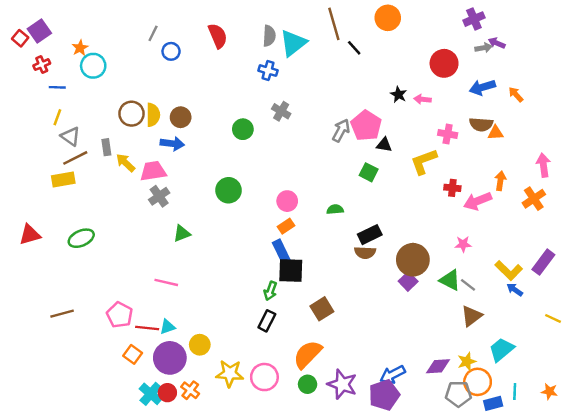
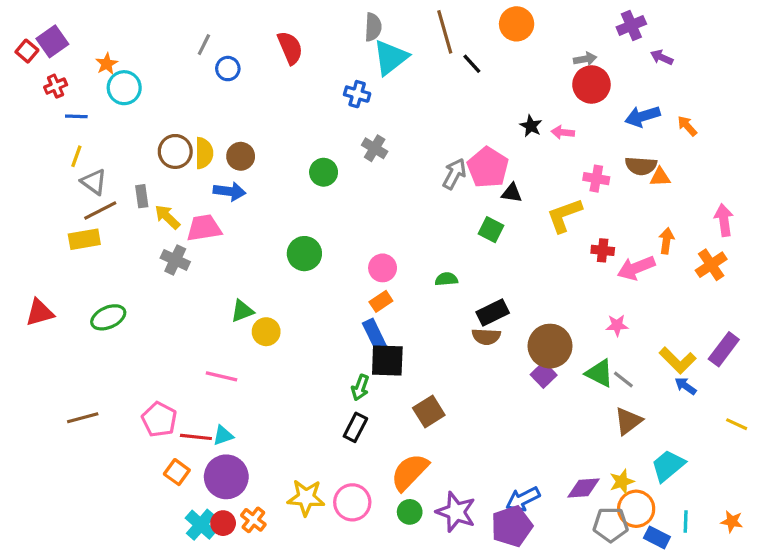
gray semicircle: (269, 36) -> (373, 27), moved
gray arrow: (484, 48) -> (585, 59), moved
gray cross: (159, 196) -> (175, 260), moved, turned -30
yellow circle: (200, 345) -> (266, 332), moved
blue rectangle: (493, 403) -> (657, 537), turned 42

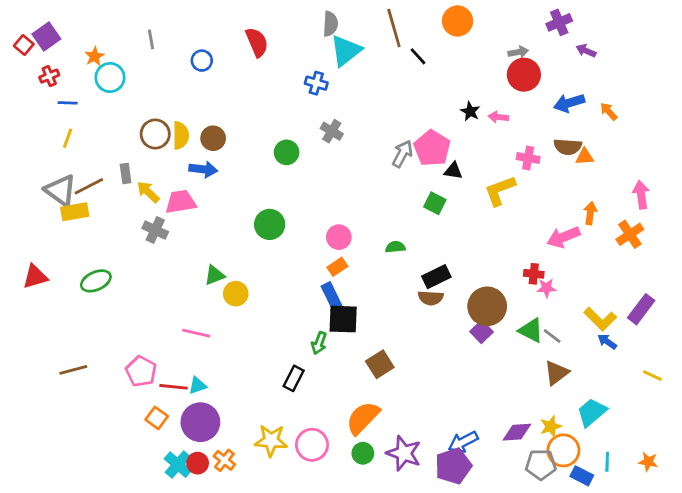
gray line: (204, 45) -> (151, 39), moved, turned -36
gray triangle: (94, 182) -> (61, 191), moved, size x1.4
red cross: (603, 250) -> (534, 274), moved
black rectangle: (355, 427) -> (294, 378), moved

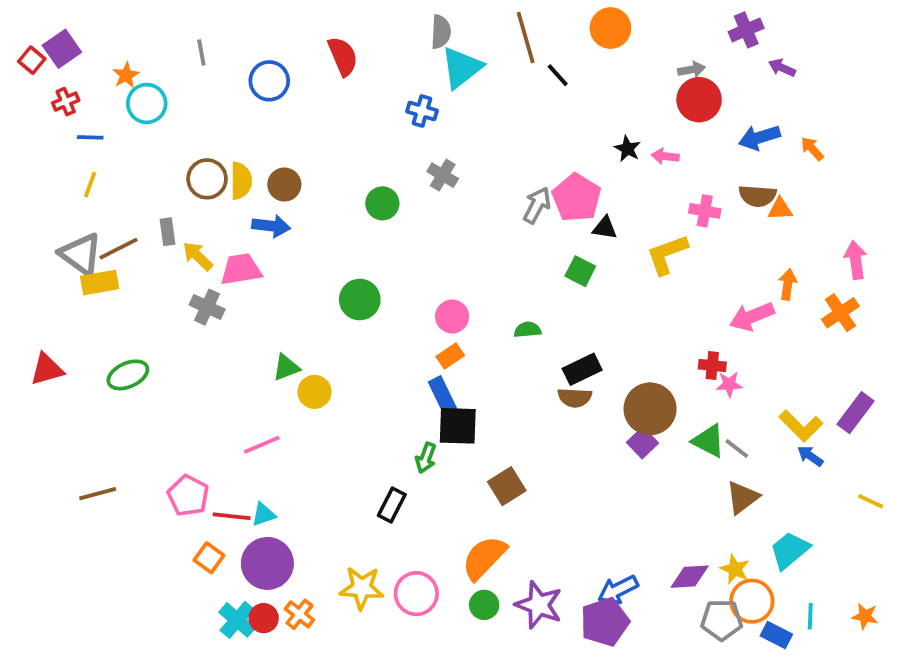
blue circle: (202, 61) -> (269, 81), size x1.4
pink line: (196, 333) -> (262, 445), turned -36
yellow star: (551, 426) -> (735, 569), turned -30

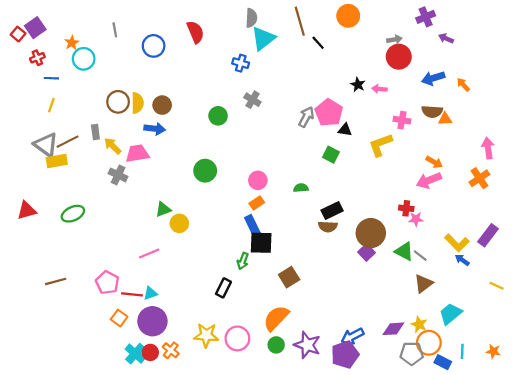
orange arrow: (788, 284) -> (434, 162), moved, turned 112

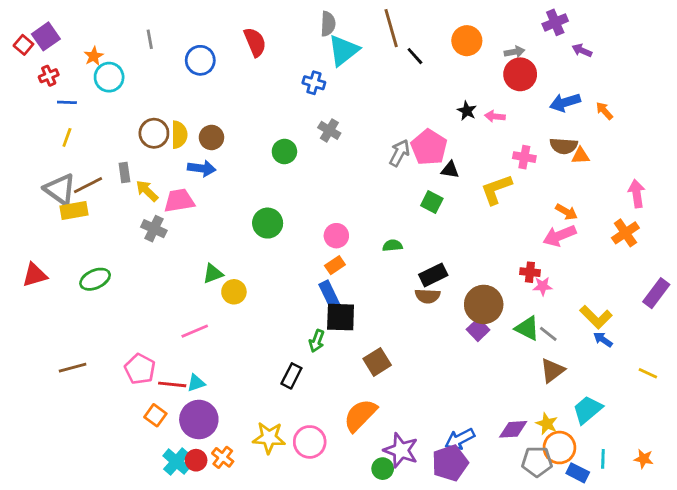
orange circle: (348, 16) -> (467, 41), moved
purple rectangle: (488, 235) -> (656, 293), moved
green circle: (276, 345) -> (383, 469), moved

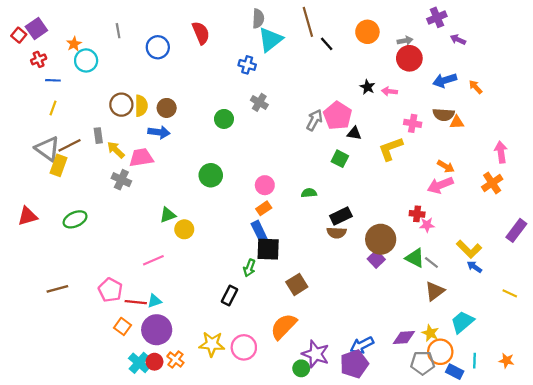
yellow rectangle: (74, 210) -> (58, 165), turned -60

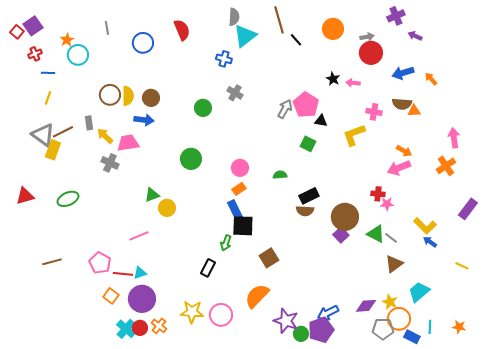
green circle: (301, 368) -> (301, 334), moved

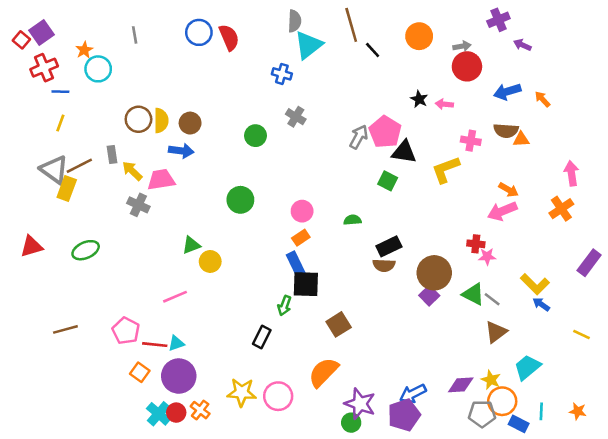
blue circle: (143, 43) -> (199, 32), moved
red cross: (35, 54) -> (44, 68), size x1.5
black triangle: (321, 121) -> (404, 152), size x1.5
green circle: (301, 334) -> (351, 423), moved

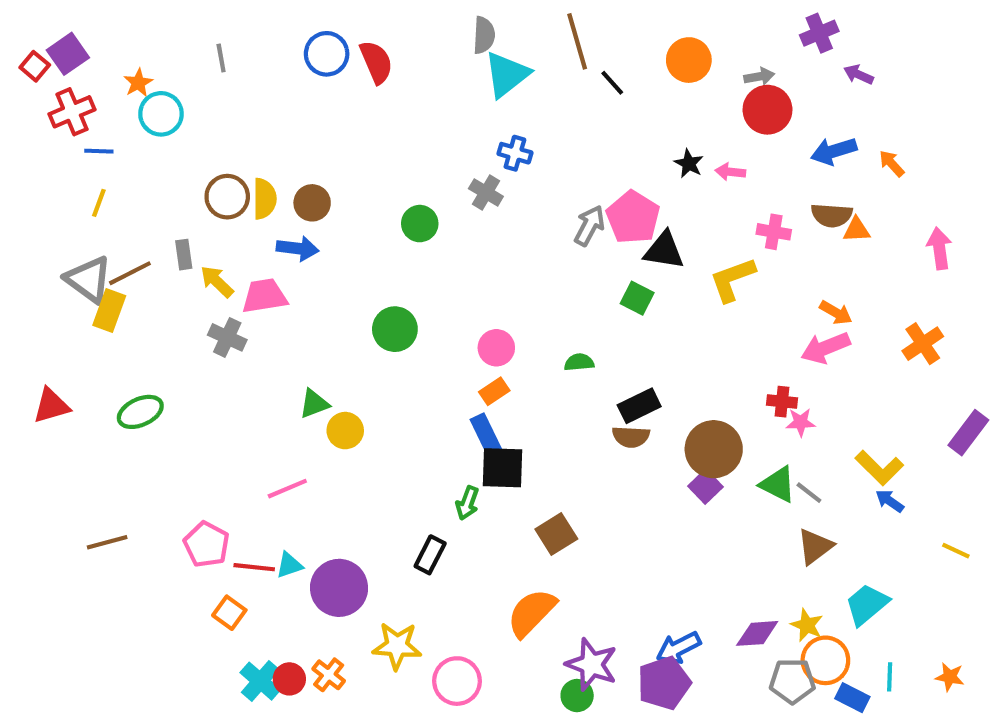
blue cross: (282, 74) -> (515, 153), moved
pink arrow: (571, 173) -> (939, 248), moved
purple circle: (179, 376) -> (339, 588), moved
pink circle: (278, 396) -> (457, 681), moved

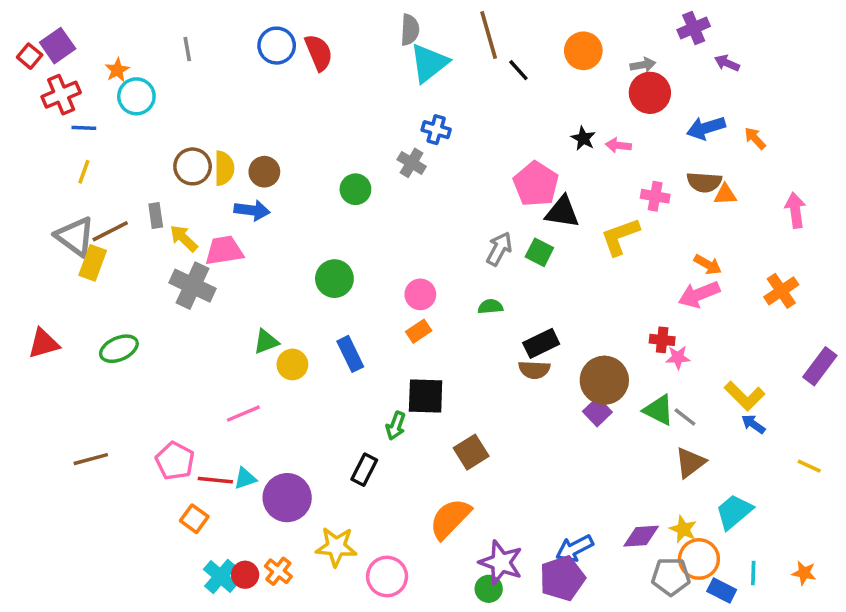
gray arrow: (589, 226) -> (499, 249), moved
gray cross: (227, 337) -> (193, 286), size x1.4
blue rectangle: (486, 435) -> (350, 354), moved

